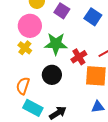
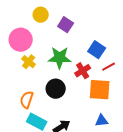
blue square: (93, 17) -> (97, 50), moved
pink circle: (30, 26) -> (21, 40), moved

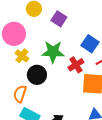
black circle: (56, 89) -> (37, 75), moved

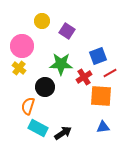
blue square: (90, 44) -> (98, 56), turned 36
yellow cross: (22, 56) -> (19, 68), moved

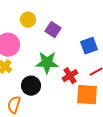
blue square: (98, 56) -> (89, 46), moved

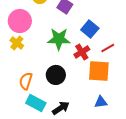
blue square: (89, 46) -> (90, 29), moved, turned -30
black circle: (31, 86) -> (56, 75), moved

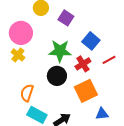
orange square: (99, 71) -> (86, 91), moved, turned -30
black circle: (56, 75) -> (57, 76), moved

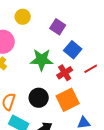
purple square: (66, 18) -> (58, 27), moved
black circle: (57, 76) -> (39, 98), moved

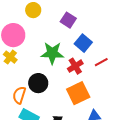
black circle: (39, 98) -> (38, 83), moved

